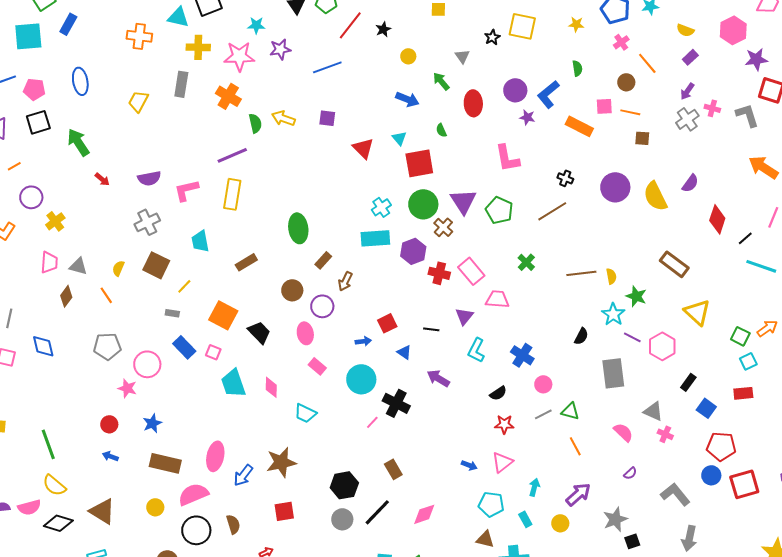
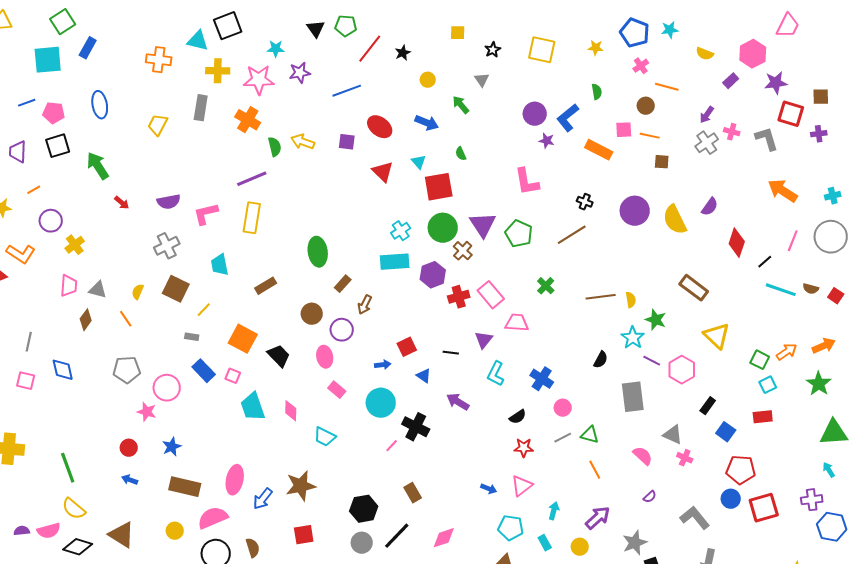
black star: (492, 37) -> (493, 50), moved
purple rectangle: (690, 57) -> (731, 81), moved
orange line: (647, 63) -> (667, 87), turned -35
red ellipse: (473, 103) -> (380, 127), moved, turned -50
red cross: (439, 273) -> (459, 297), turned -30

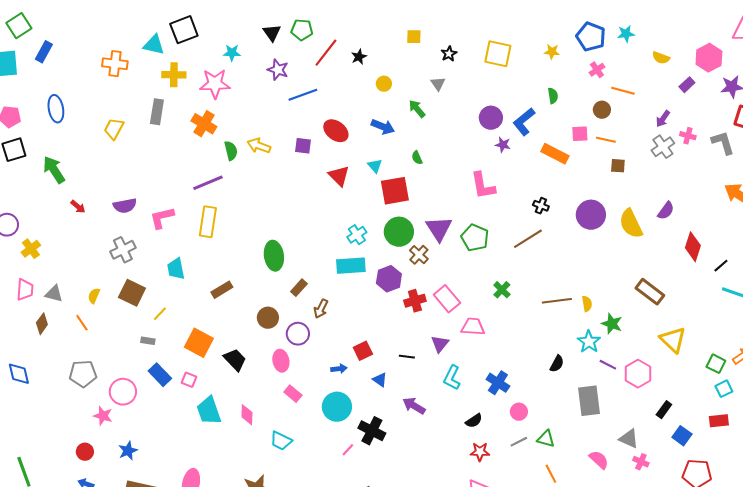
purple star: (300, 73) -> (278, 70), moved, turned 30

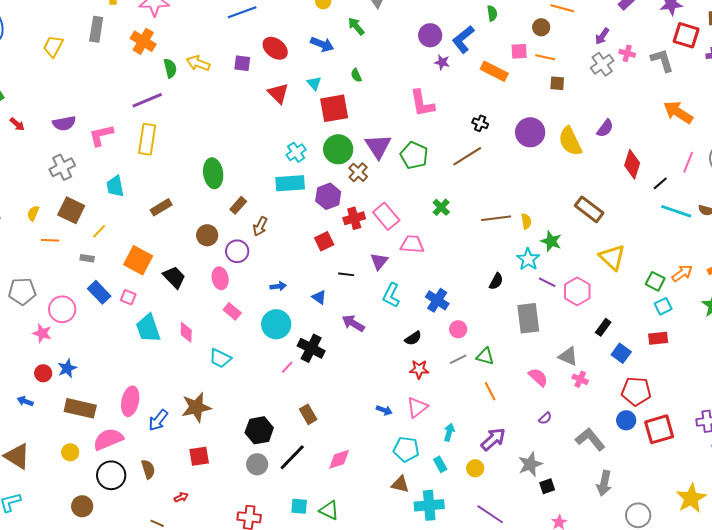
orange line: (82, 323) -> (50, 240), moved, turned -54
red square: (363, 351) -> (324, 241), moved
red circle: (85, 452) -> (43, 373), moved

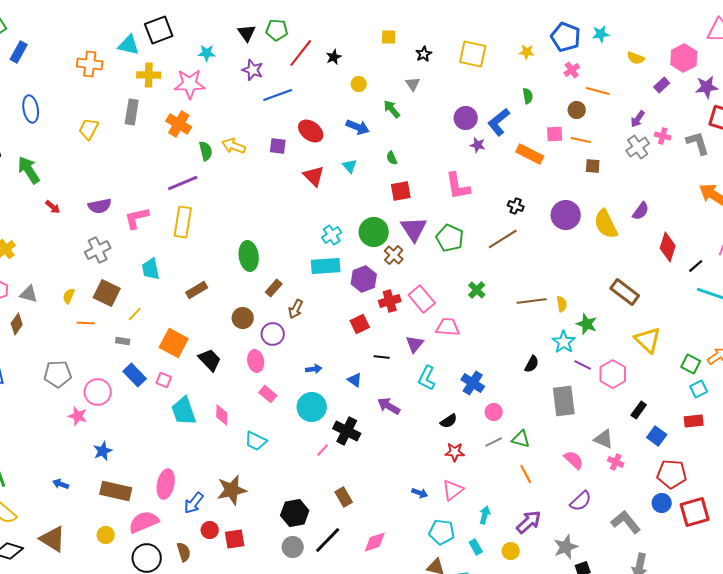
red square: (334, 108) -> (401, 191), moved, size x0.7
red circle: (43, 373) -> (210, 530), moved
purple semicircle: (545, 418) -> (581, 501), size x1.6

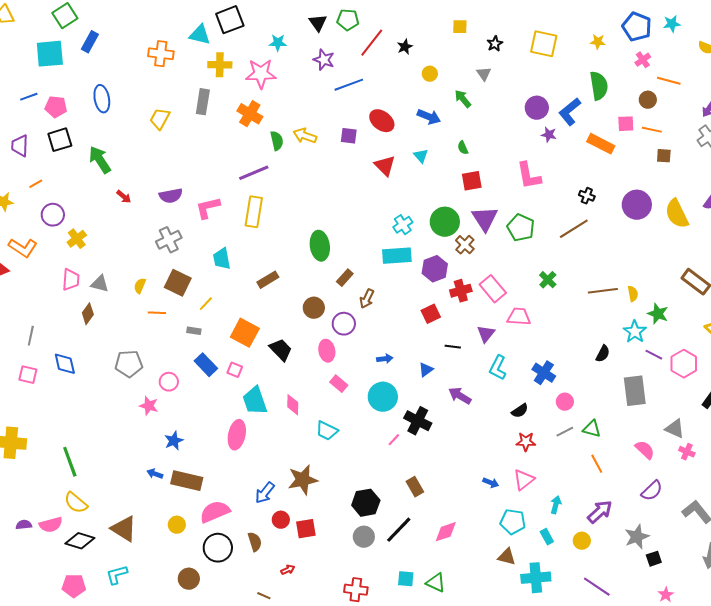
green semicircle: (528, 96) -> (599, 86), size x1.8
blue triangle: (355, 380) -> (426, 370), turned 49
pink circle: (98, 392) -> (169, 382), size x0.7
blue arrow: (61, 484) -> (155, 474), moved
pink ellipse: (166, 484) -> (237, 435), moved

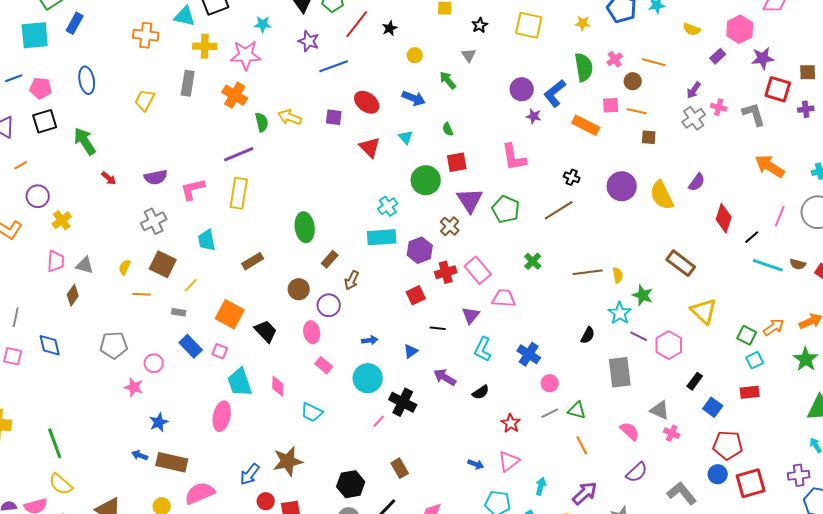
pink cross: (643, 60) -> (615, 59), moved
green circle: (445, 222) -> (426, 180), moved
black semicircle: (520, 411) -> (481, 392), moved
red star: (526, 442) -> (511, 423), turned 30

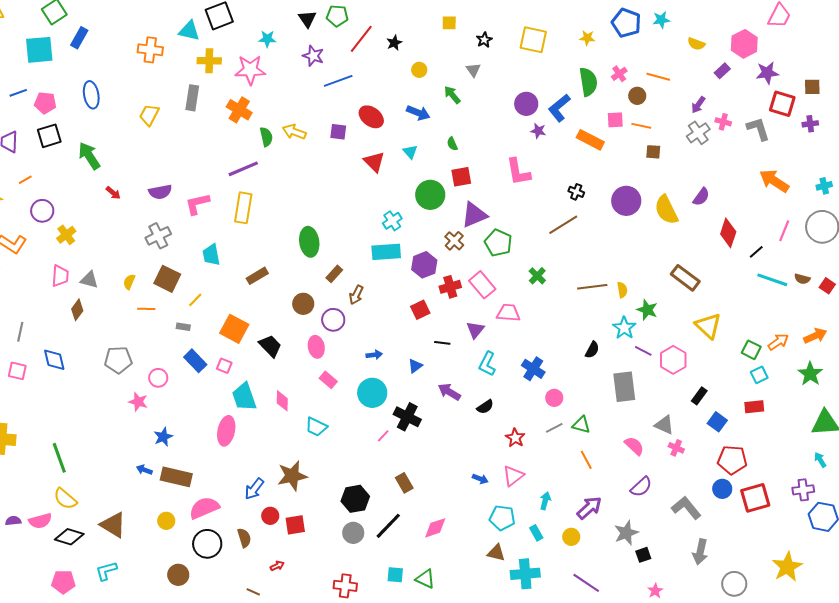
purple triangle: (470, 200) -> (474, 215), turned 40
green pentagon: (506, 209) -> (498, 243), moved

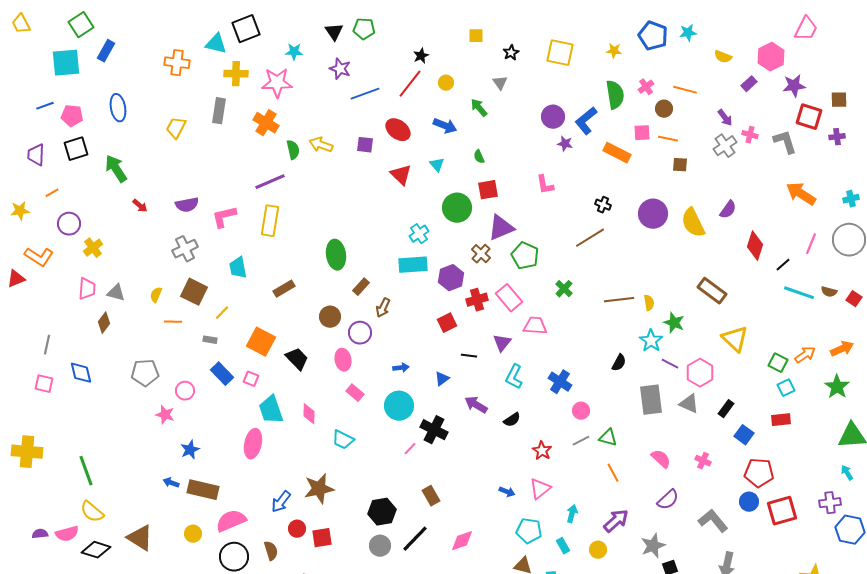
red line: (361, 39) -> (410, 84), moved
purple arrow: (698, 105) -> (725, 118), turned -72
pink L-shape: (518, 172) -> (545, 185), size x0.7
gray triangle: (664, 425) -> (689, 404), moved

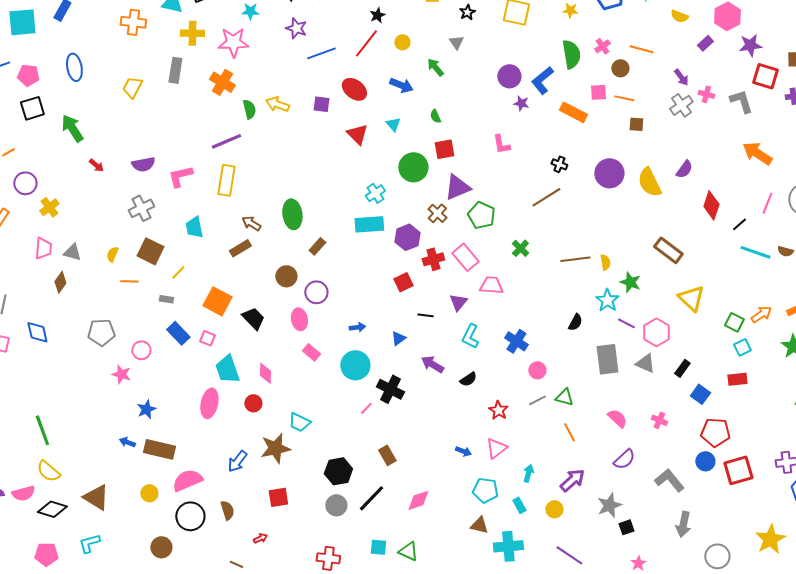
brown arrow: (383, 308) -> (251, 223), moved, turned 96
cyan trapezoid: (343, 440) -> (299, 422), moved
red circle: (297, 529) -> (253, 403), moved

